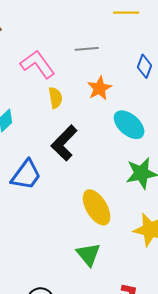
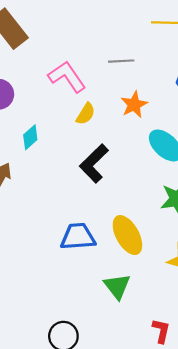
yellow semicircle: (55, 98) -> (86, 114), turned 40
blue trapezoid: (26, 175) -> (78, 237), moved, turned -132

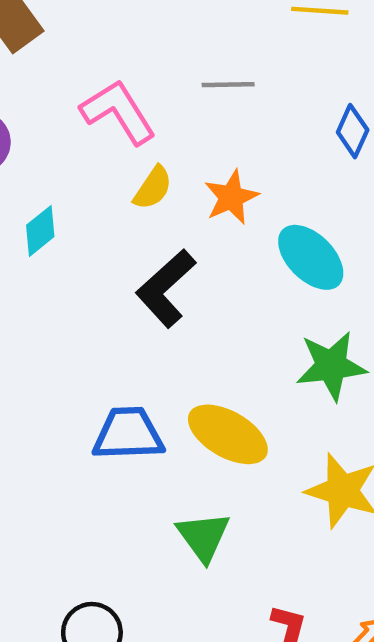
orange star: (134, 105) -> (231, 197), moved
yellow ellipse: (127, 235) -> (228, 434), turned -33

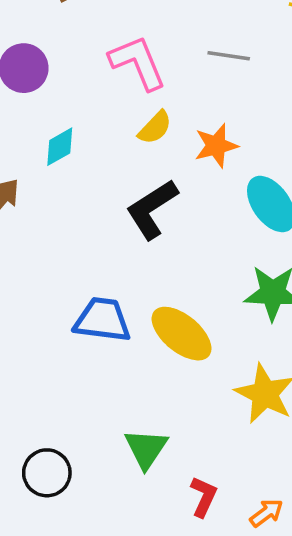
green triangle: (203, 537) -> (146, 449), moved

